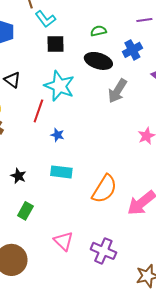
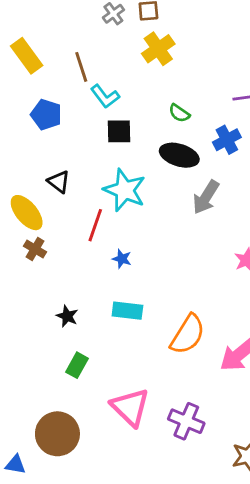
green semicircle: (98, 31) -> (179, 113), turned -133
pink triangle: (63, 241) -> (130, 407), size x1.4

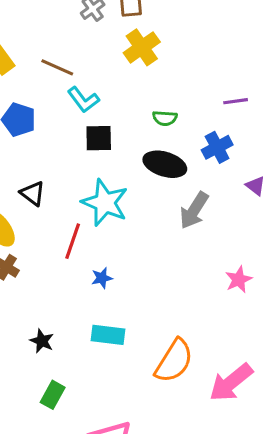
brown line: (81, 67) -> (57, 67), turned -48
green semicircle: (179, 113) -> (165, 118), turned -30
blue star: (122, 259) -> (102, 278), turned -30

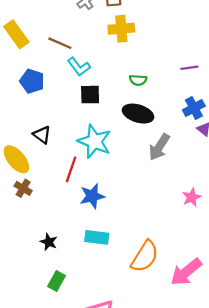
yellow cross: (142, 47) -> (121, 29), turned 30
blue cross: (217, 147) -> (194, 108), moved
blue star: (102, 278) -> (92, 196), size x1.6

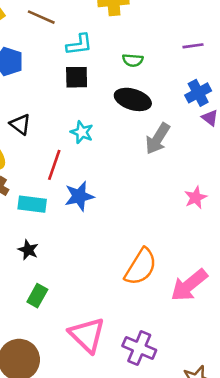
cyan L-shape: (79, 67) -> (79, 45), moved, turned -60
cyan star: (94, 141) -> (82, 132), size x0.6
cyan rectangle: (97, 237) -> (32, 204), moved

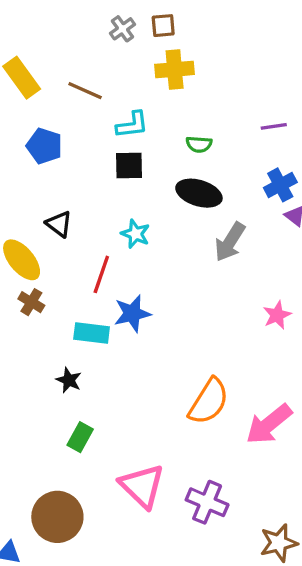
cyan rectangle: (32, 204) -> (92, 333), moved

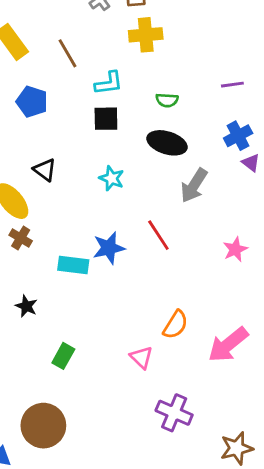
brown line: (85, 91) -> (68, 53), turned 36
red line: (101, 274) -> (158, 235), moved, turned -52
black star: (69, 380) -> (26, 306), moved
orange semicircle: (209, 401) -> (176, 325), size x0.7
pink triangle: (142, 486) -> (141, 357), moved, size x0.6

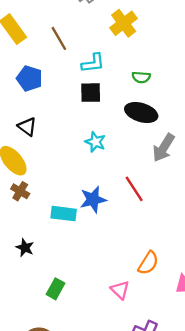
yellow cross: (146, 35) -> (124, 23), turned -32
black triangle: (45, 170) -> (27, 127), moved

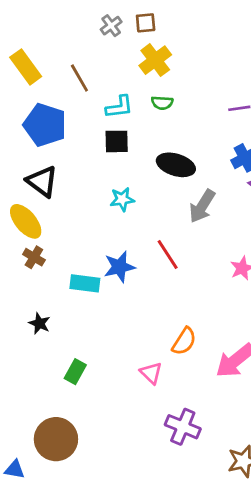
green semicircle: (141, 77) -> (162, 103), moved
blue pentagon: (30, 78) -> (45, 125), size x1.4
black triangle: (27, 127) -> (42, 181), size x1.4
cyan star: (95, 142) -> (122, 199), turned -30

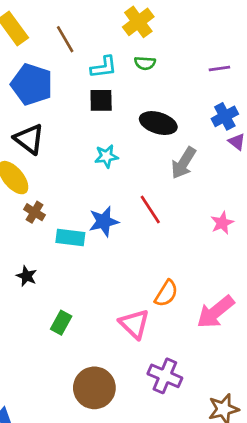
brown cross: (34, 257) -> (34, 212), moved
pink triangle: (151, 373) -> (134, 324), size x1.4
brown circle: (56, 439) -> (94, 388), moved

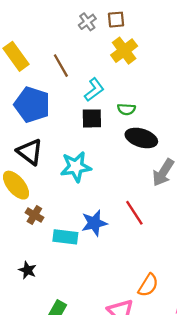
green semicircle: (145, 63) -> (126, 109), moved
cyan L-shape: (104, 67) -> (94, 90), turned -30
cyan star: (106, 156) -> (76, 167), moved, size x1.5

